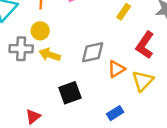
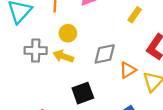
yellow circle: (40, 31) -> (68, 33), moved

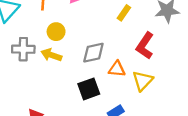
orange triangle: (128, 70) -> (117, 69), turned 36
black square: (83, 93) -> (89, 89), moved

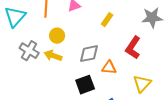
yellow rectangle: (124, 13) -> (107, 20), moved
gray cross: (23, 49) -> (29, 51), turned 30
yellow triangle: (143, 81) -> (142, 84), moved

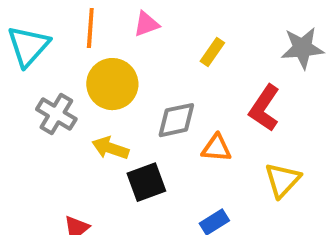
yellow circle: (57, 36) -> (112, 84), size x1.6
yellow arrow: (53, 56) -> (110, 148), moved
black square: (85, 85) -> (146, 182), moved

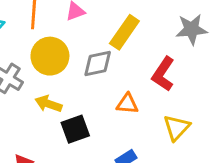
yellow rectangle: (212, 52) -> (124, 32), size x1.6
gray diamond: (176, 120) -> (98, 64), moved

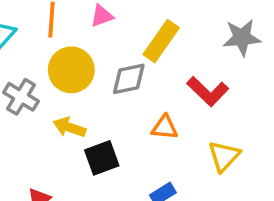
red L-shape: (163, 74) -> (208, 91), turned -80

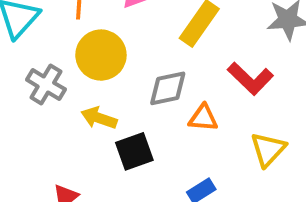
gray diamond: (129, 79) -> (168, 88), moved

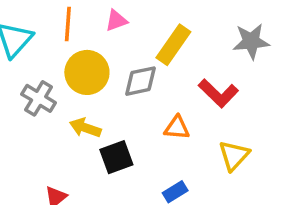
gray diamond: (168, 88) -> (141, 81), moved

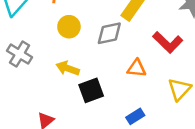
yellow circle: (87, 72) -> (69, 27), size x0.7
gray cross: (39, 98) -> (20, 54), moved

